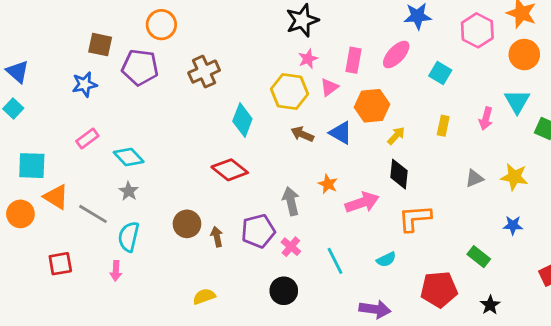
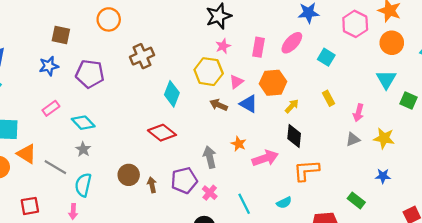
purple pentagon: (140, 67) -> (90, 74), moved
pink triangle: (329, 87) -> (236, 82), moved
pink arrow: (486, 119) -> (358, 113), moved
yellow rectangle: (443, 126) -> (328, 98), turned -40

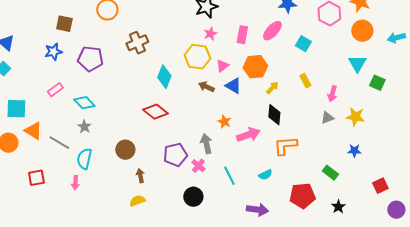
gray arrow: (210, 157) -> (206, 144), moved
brown arrow: (152, 185) -> (140, 176), moved

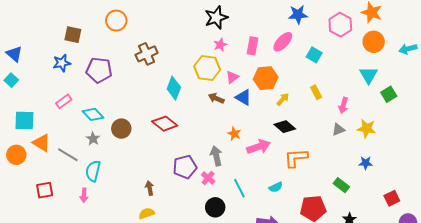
green square: (377, 83) -> (389, 94), turned 35
black diamond: (274, 115) -> (285, 127), turned -55
brown circle: (125, 150) -> (121, 129), moved
black circle: (193, 197) -> (215, 207), moved

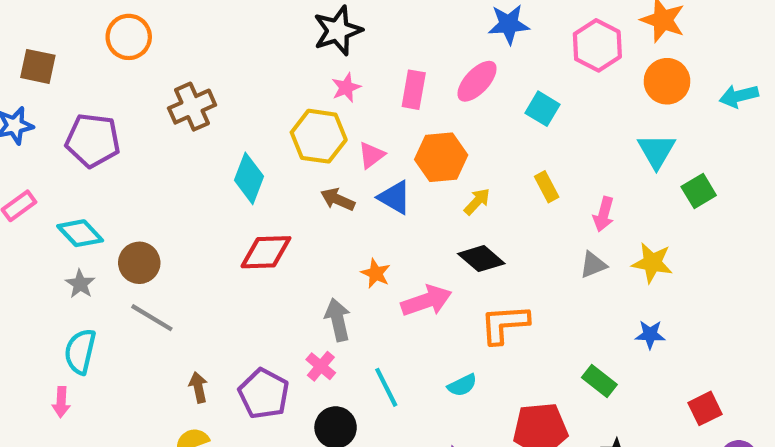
red diamond: (165, 124) -> (266, 252), moved, turned -40
gray line: (68, 155) -> (152, 318), moved
purple pentagon: (185, 167) -> (264, 394), moved, turned -30

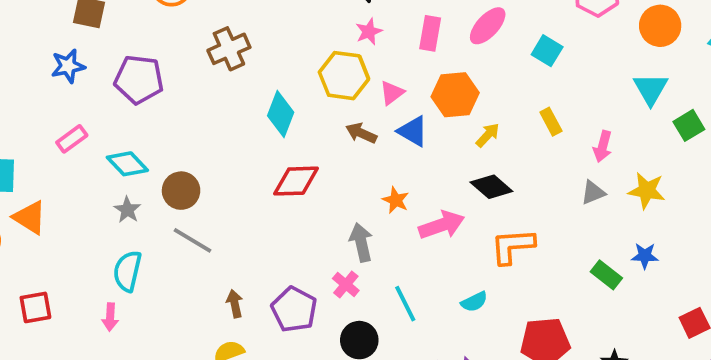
green rectangle: (599, 381) -> (606, 275), moved

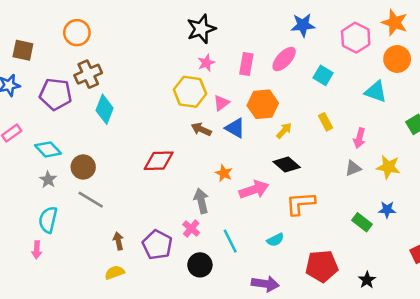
brown cross: (229, 49) -> (88, 74), moved
cyan triangle: (651, 89) -> (376, 92), moved, turned -40
cyan diamond: (281, 114) -> (105, 109), moved

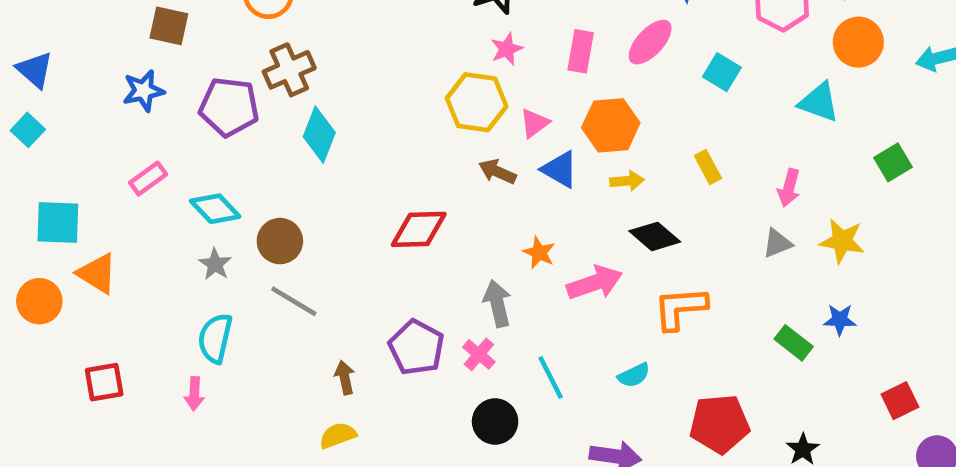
yellow rectangle: (326, 122) -> (708, 167), moved
yellow arrow: (284, 131) -> (627, 181), moved, turned 42
purple pentagon: (157, 245) -> (416, 347), moved

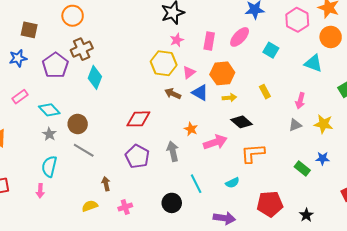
purple pentagon: (229, 107) -> (55, 65), turned 30
purple pentagon: (416, 347) -> (137, 156), moved
pink cross: (479, 354) -> (125, 207), moved, turned 32
yellow semicircle: (338, 435) -> (90, 206), moved

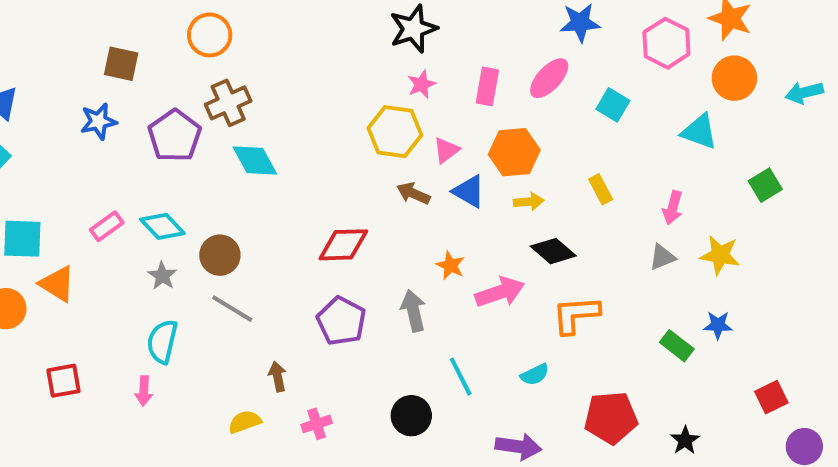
cyan diamond: (95, 77) -> (255, 160), turned -50
pink rectangle: (20, 97) -> (107, 226), moved

